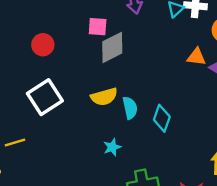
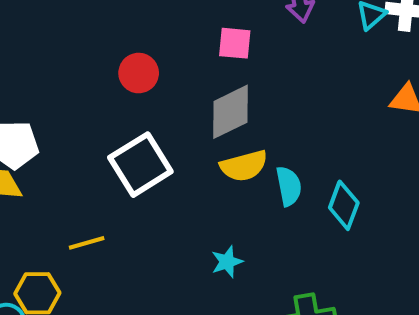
gray diamond: (112, 47) -> (231, 112), moved
cyan star: (112, 147) -> (227, 262), moved

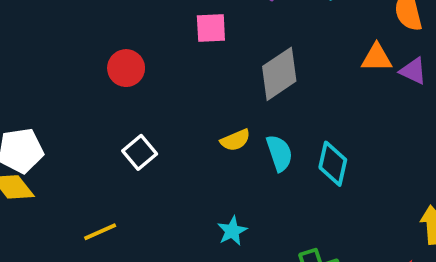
gray diamond: (231, 112) -> (279, 74), moved
white square: (140, 165) -> (140, 152), size x0.6
yellow semicircle: (244, 166) -> (235, 140), size x0.7

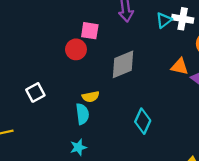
red circle: (126, 68) -> (76, 49), moved
cyan semicircle: (279, 153) -> (82, 114), moved

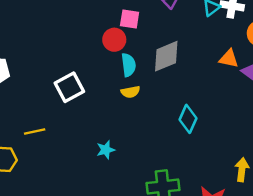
white square: (35, 92) -> (69, 87), size x1.4
cyan semicircle: (82, 114) -> (129, 65), moved
cyan star: (78, 147) -> (106, 150), moved

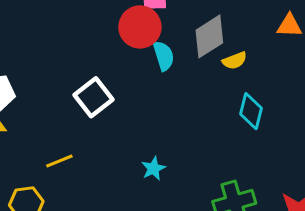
red circle: (114, 40) -> (140, 27), size x1.4
yellow semicircle: (130, 92) -> (235, 61), moved

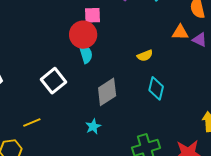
gray diamond: (209, 36) -> (107, 92), moved
cyan semicircle: (164, 56) -> (86, 54), moved

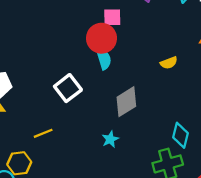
cyan diamond: (156, 88) -> (181, 135), moved

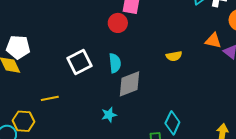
red circle: (101, 38) -> (118, 23), size x0.7
cyan semicircle: (104, 59) -> (115, 63), moved

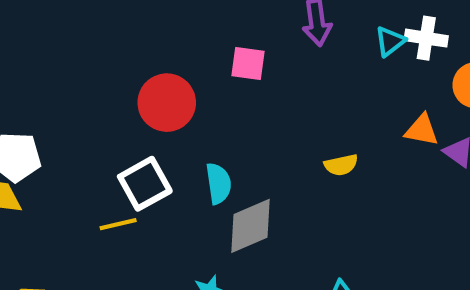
red circle: (118, 23) -> (167, 103), moved, size x1.4
yellow line: (50, 98) -> (118, 224), moved

